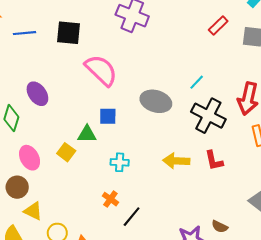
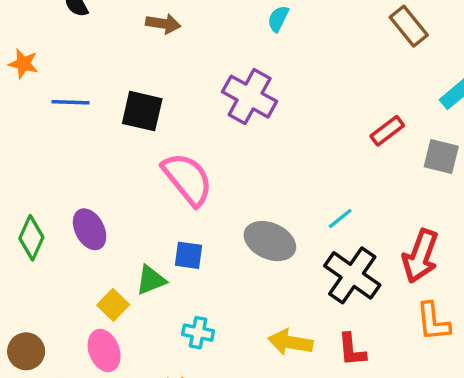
purple ellipse: (37, 94) -> (90, 229), moved
green triangle: (87, 134) -> (151, 280), turned -30
pink ellipse: (30, 158) -> (104, 351), moved

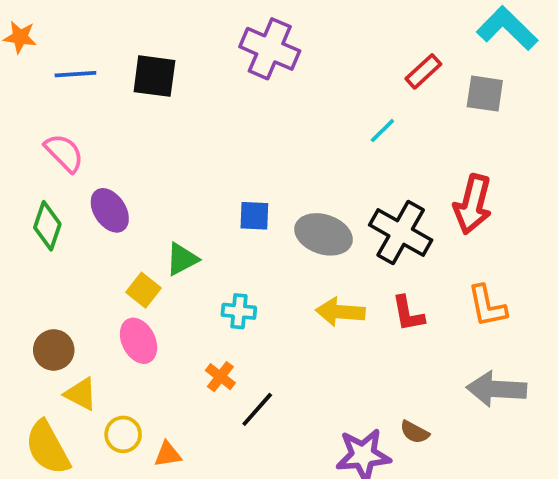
pink semicircle: (187, 179) -> (64, 153), moved, size x0.7
cyan line: (340, 219) -> (382, 131), moved
gray ellipse: (270, 241) -> (323, 234), moved
blue square: (189, 255) -> (254, 216), moved
orange L-shape: (433, 322) -> (487, 306), moved

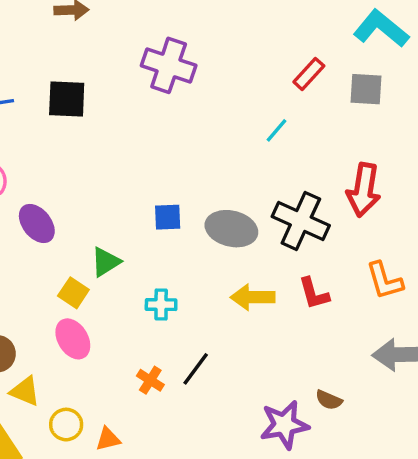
orange cross: (220, 377) -> (150, 380), moved
black line: (257, 409) -> (196, 369), moved

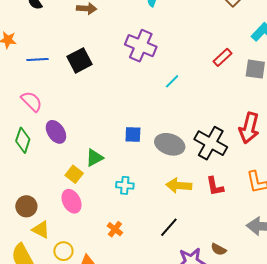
black square: (67, 99) -> (79, 60), turned -35
cyan line: (277, 130) -> (172, 81), moved
black line: (196, 369) -> (169, 227), moved

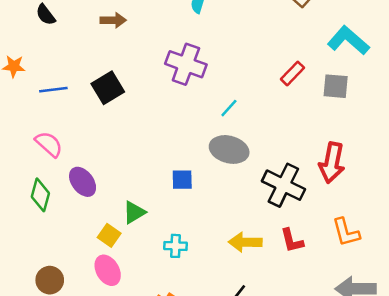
gray ellipse: (170, 144) -> (229, 149), moved

